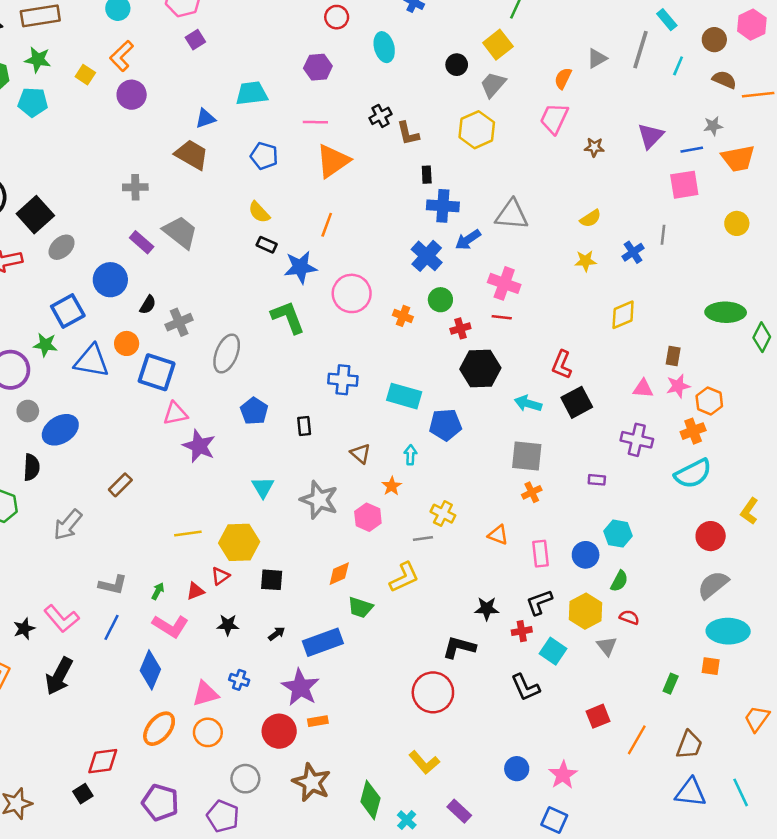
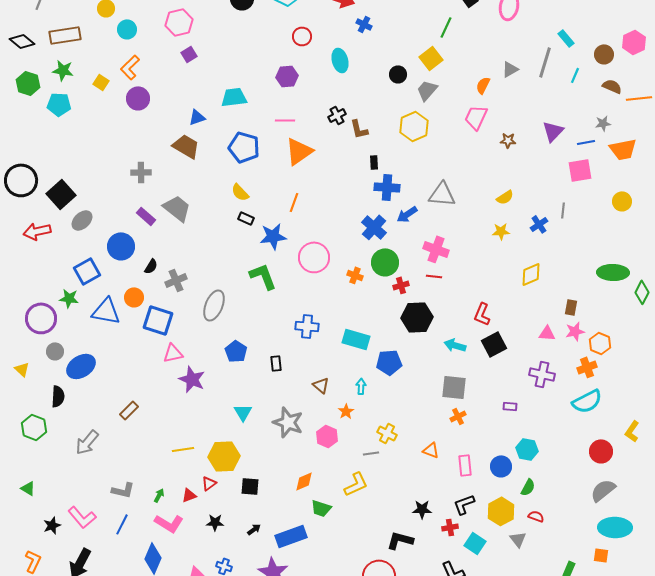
blue pentagon: (264, 156) -> (244, 147), size x1.4
green circle: (440, 300) -> (385, 262), size x1.4

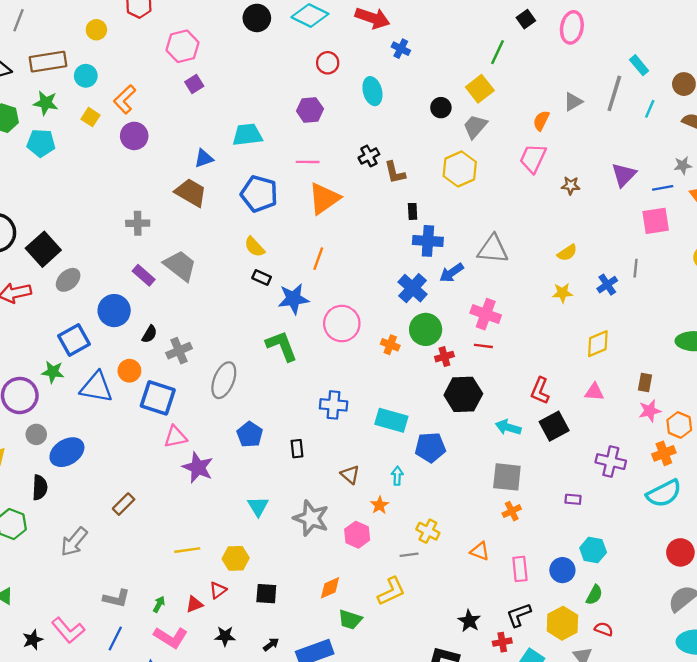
cyan circle: (127, 29) -> (86, 76), moved
pink triangle: (547, 333) -> (594, 392), moved
yellow hexagon: (224, 456) -> (236, 558), size x0.7
black star: (422, 509) -> (469, 621), turned 30

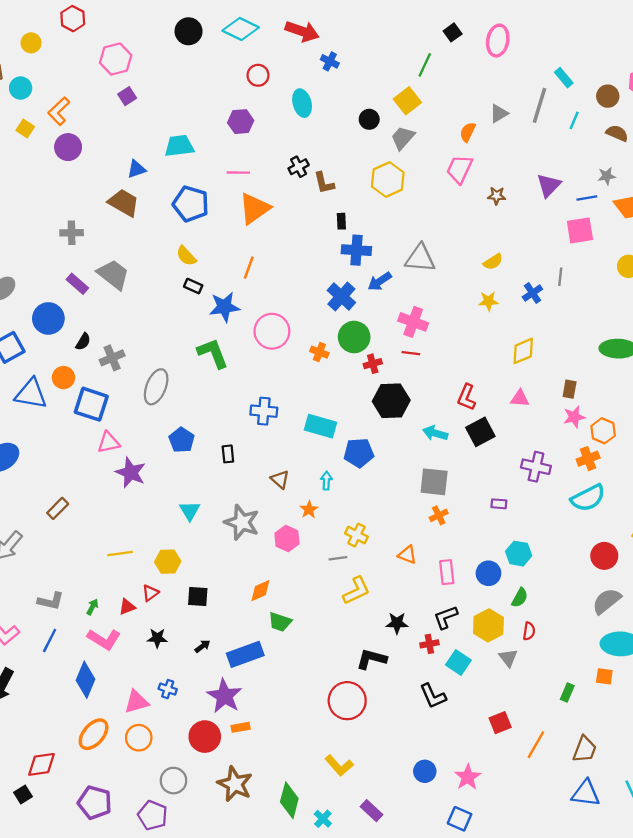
yellow L-shape: (391, 591) -> (356, 591), moved
black star: (469, 621) -> (397, 623), turned -30
red semicircle: (604, 629) -> (529, 631), turned 78

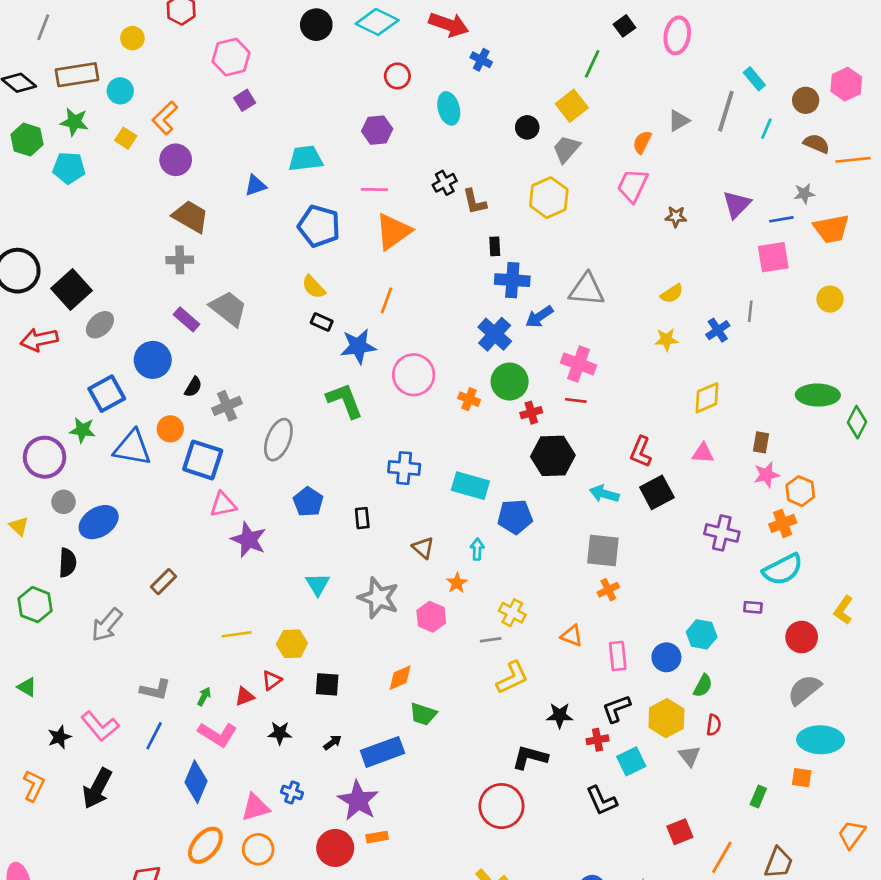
brown trapezoid: (124, 203) -> (191, 217), moved
purple rectangle: (499, 504) -> (753, 607), moved
cyan square: (458, 662) -> (631, 761), turned 30

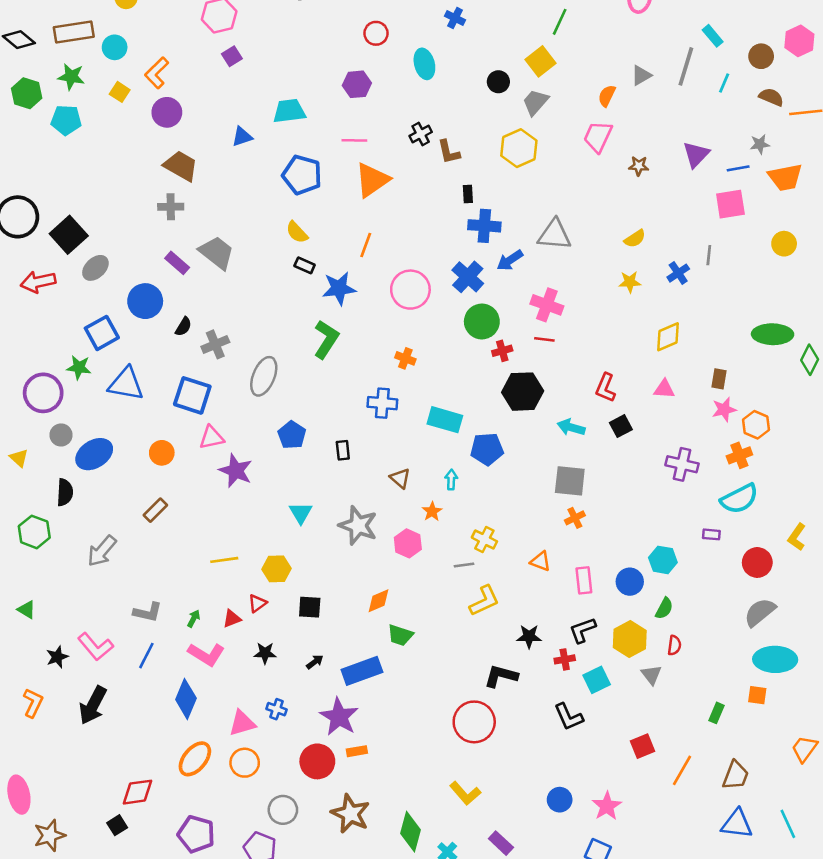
pink circle: (414, 375) -> (410, 290), moved
orange cross: (469, 399) -> (405, 358), moved
green L-shape: (345, 400) -> (326, 339), turned 54
orange circle: (170, 429) -> (162, 453), moved
black square: (657, 492) -> (621, 426), size x0.7

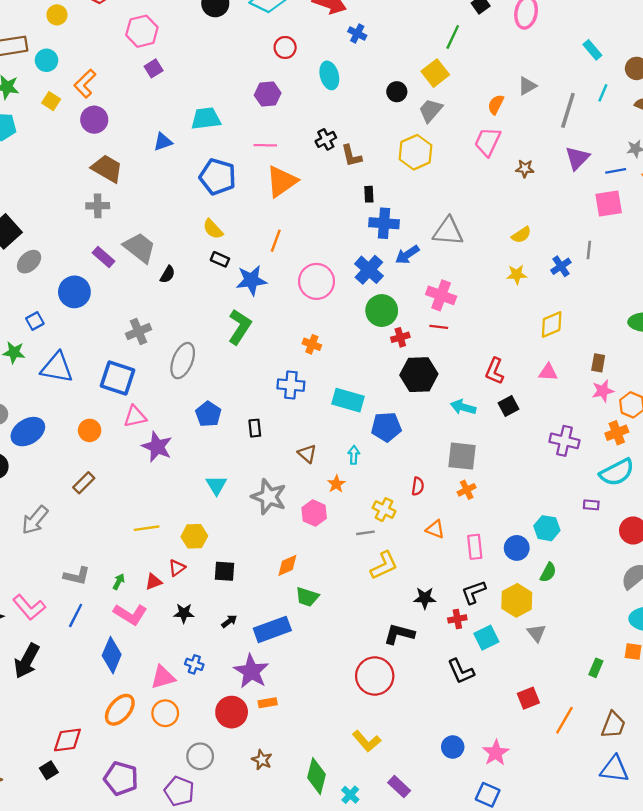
gray line: (686, 66) -> (568, 110), moved
black semicircle: (183, 327) -> (168, 274), moved
blue square: (102, 333) -> (35, 321), size x0.6
red semicircle: (674, 645) -> (418, 486), moved
brown star: (350, 814) -> (262, 760), size x0.6

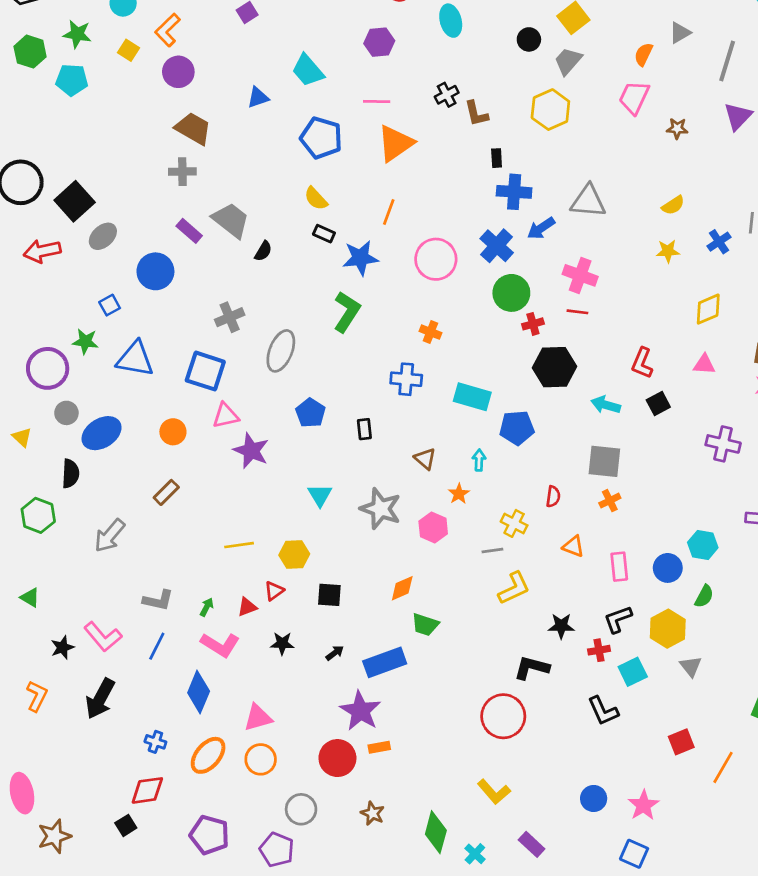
cyan trapezoid: (206, 118) -> (308, 70), turned -124
blue cross: (194, 664) -> (155, 742), moved

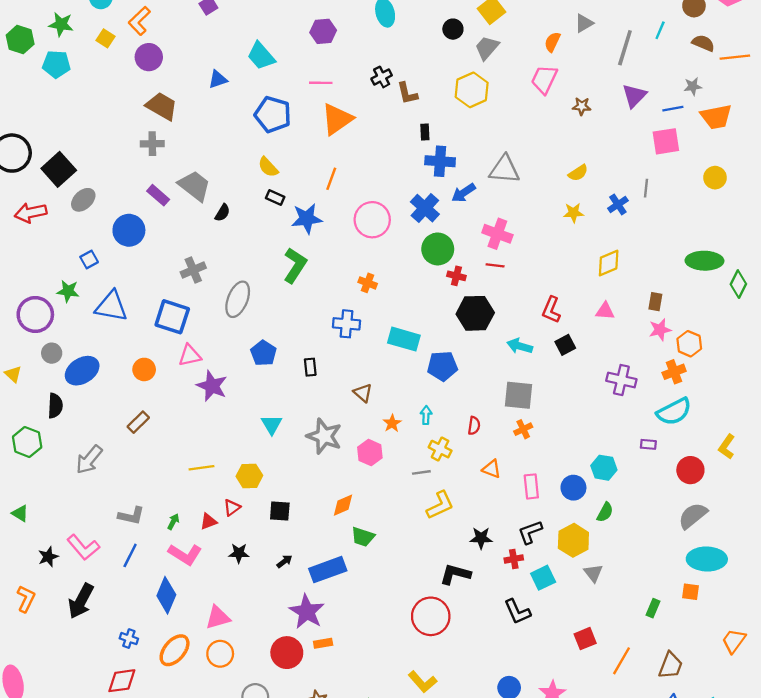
red cross: (533, 324) -> (456, 276), turned 30
cyan arrow: (479, 460) -> (426, 415), moved

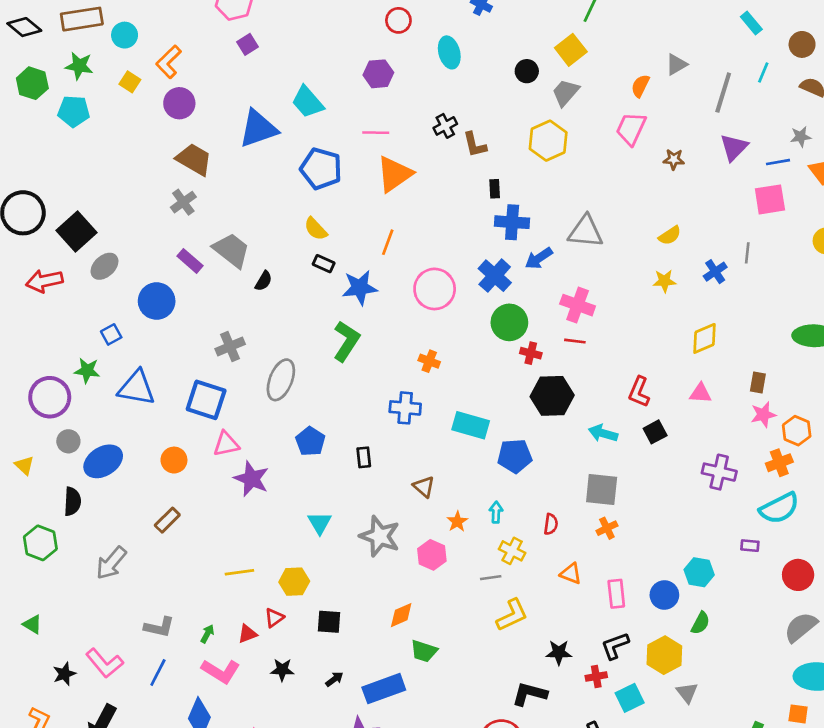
blue triangle: (218, 79) -> (258, 129), size x1.8
gray cross: (152, 144) -> (183, 202), turned -35

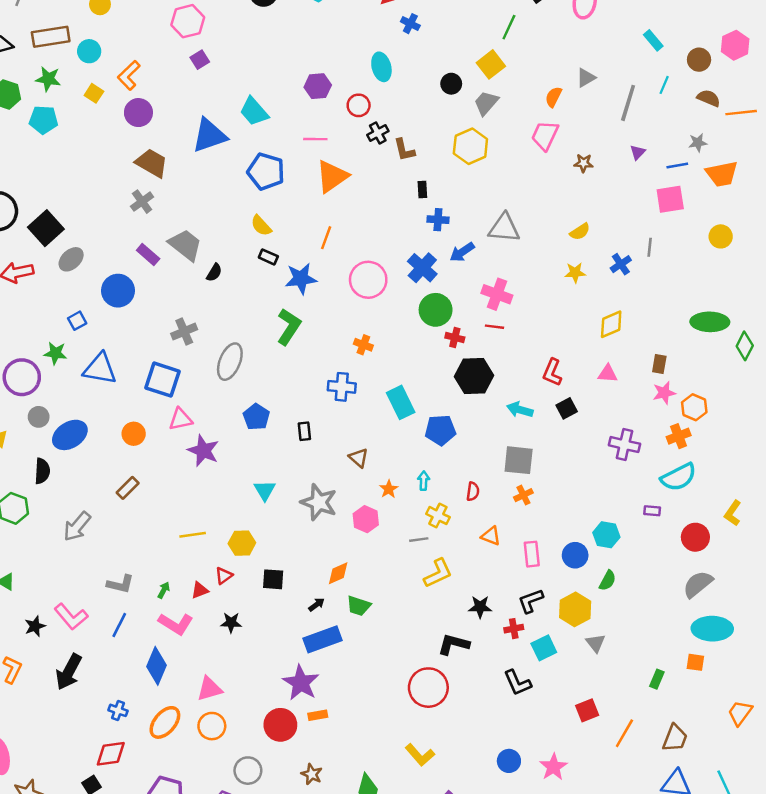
red circle: (398, 20) -> (359, 105), moved
purple triangle: (734, 147) -> (638, 152), size x0.6
blue cross: (512, 222) -> (438, 220), size x0.7
cyan rectangle: (471, 425) -> (401, 402), turned 48
black arrow: (334, 679) -> (316, 605), moved

